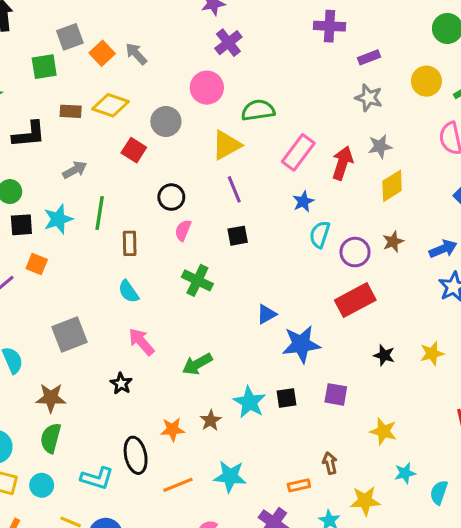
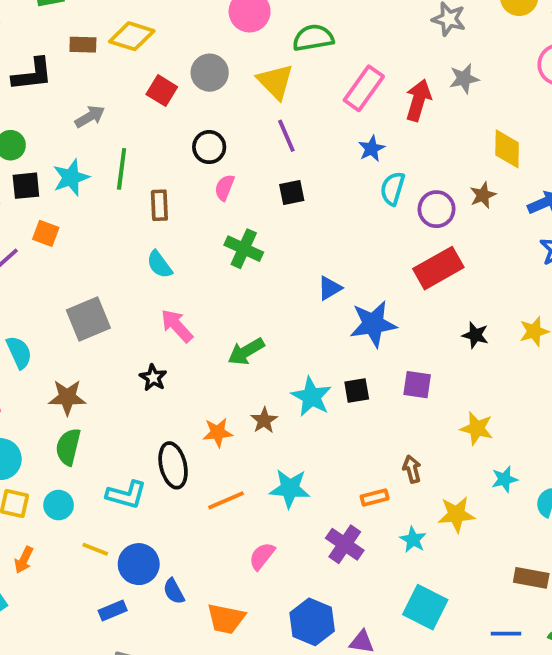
gray circle: (166, 121) -> (210, 73), moved
yellow triangle: (226, 145) -> (275, 82), turned -44
yellow diamond: (392, 186) -> (507, 149), moved, turned -56

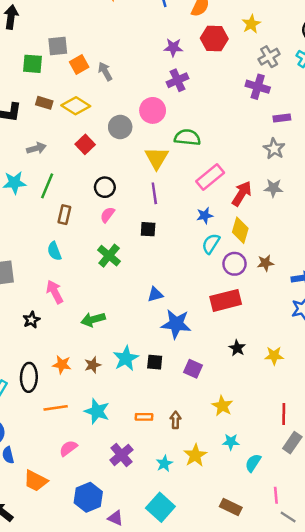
gray circle: (210, 73) -> (120, 127), moved
yellow diamond: (507, 149) -> (240, 230), moved
orange rectangle: (375, 497) -> (144, 417), moved
yellow star: (456, 514) -> (195, 455), turned 30

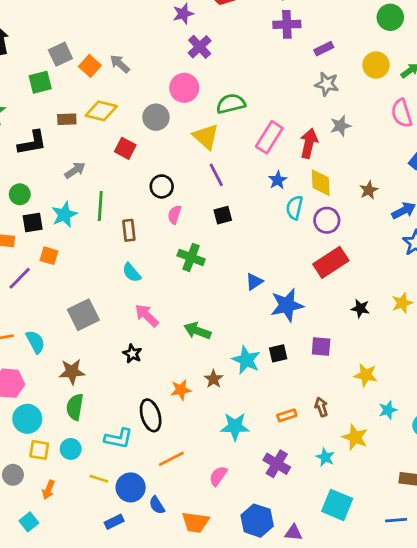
brown star: (265, 263) -> (369, 190), moved
green arrow: (93, 319) -> (197, 331), turned 55
orange line: (56, 408) -> (171, 459), moved

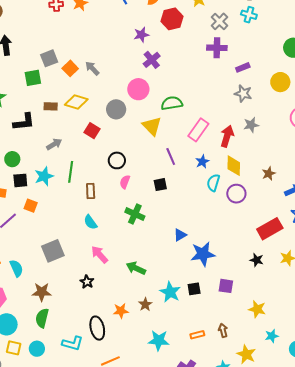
purple line: (216, 175) -> (171, 157), moved
red rectangle: (331, 262) -> (270, 229), moved

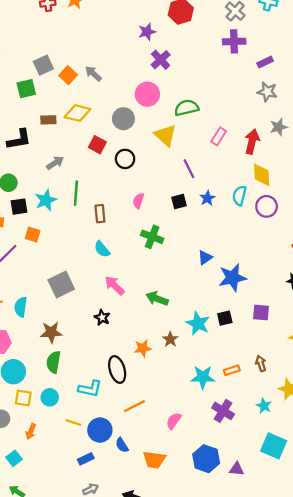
pink rectangle: (198, 130) -> (219, 136), size x0.7
black circle: (117, 160) -> (125, 159), moved
blue star: (202, 162) -> (207, 198), moved
cyan semicircle: (16, 268) -> (21, 307), turned -144
cyan star: (159, 340) -> (203, 377), moved

